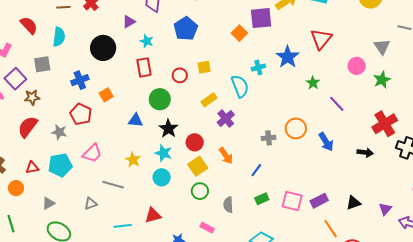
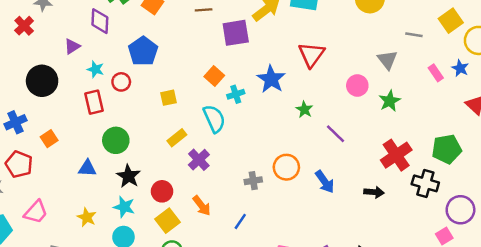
orange square: (239, 33) -> (214, 76), moved
red circle: (180, 75) -> (121, 82), moved

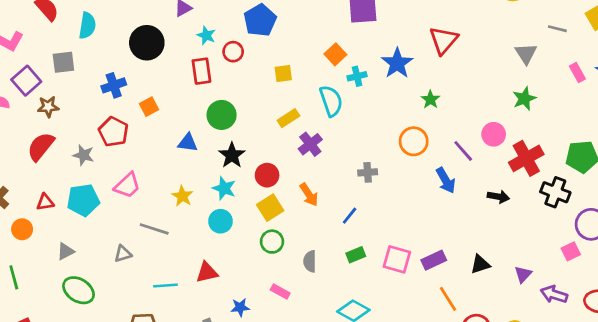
pink circle: (357, 85) -> (494, 134), moved
purple line: (335, 134) -> (463, 151), moved
orange circle: (286, 167) -> (414, 141), moved

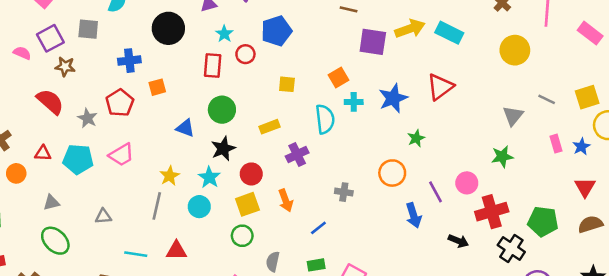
yellow rectangle: (288, 118) -> (269, 127), moved
red semicircle: (41, 147) -> (50, 102), turned 80
gray line: (154, 229) -> (157, 206), moved, turned 72

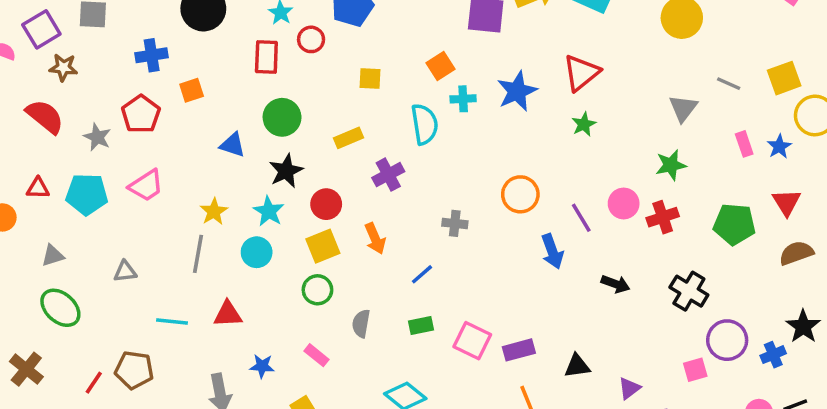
green star: (416, 138) -> (584, 124), moved
red cross: (492, 212) -> (663, 217), moved, size x0.7
green pentagon: (543, 222) -> (734, 224), moved

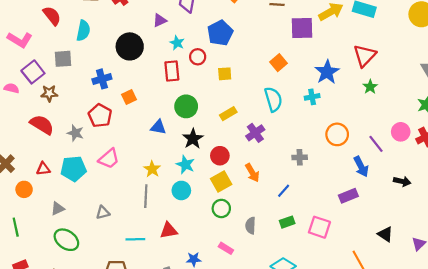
yellow square: (370, 79) -> (225, 74), moved
cyan cross: (463, 99) -> (312, 97), moved
purple rectangle: (519, 350) -> (348, 196), moved
black triangle: (577, 366) -> (385, 234), turned 49

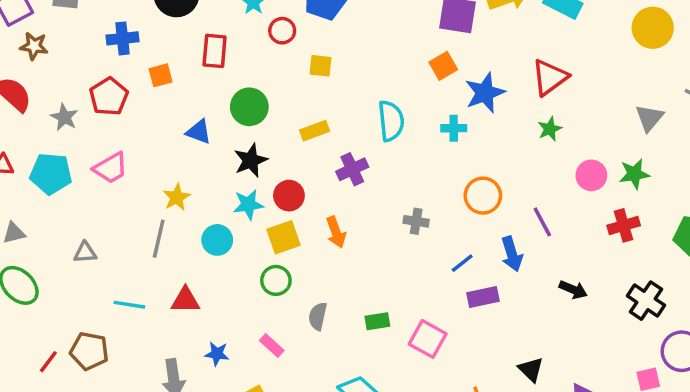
orange square: (278, 63) -> (443, 66), moved
red rectangle: (172, 71) -> (215, 51), moved
pink circle: (401, 132) -> (591, 175), moved
cyan star: (185, 165) -> (248, 204), moved, turned 30
blue line: (284, 191) -> (462, 263), moved

